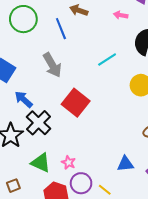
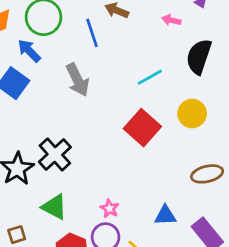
blue arrow: (24, 99) -> (29, 51), moved
red square: (76, 103) -> (142, 128), moved
pink star: (69, 162) -> (110, 208), moved

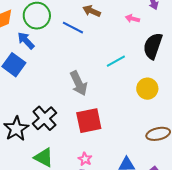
blue line: (92, 33) -> (73, 28), turned -45
gray arrow: (78, 80) -> (79, 83), moved
red square: (142, 128) -> (89, 121), moved, turned 36

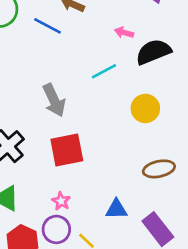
pink arrow: (132, 19) -> (124, 33), moved
black semicircle: (153, 46) -> (153, 52), turned 48

